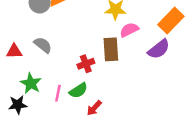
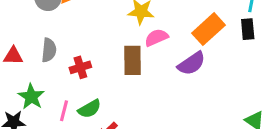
gray semicircle: (43, 45) -> (49, 50), turned 54
red cross: (86, 64) -> (80, 67), moved

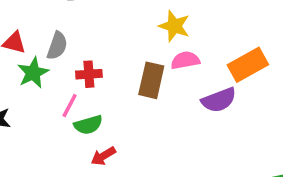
green star: (31, 97) -> (33, 73), moved
pink line: (64, 111) -> (70, 106), moved

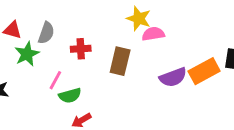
pink semicircle: (185, 60) -> (153, 34), moved
orange rectangle: (248, 65) -> (204, 71), moved
red cross: (89, 74) -> (81, 49), moved

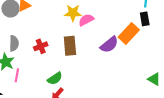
pink line: (55, 80) -> (17, 75), moved
green semicircle: (70, 96) -> (55, 78), moved

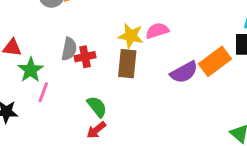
yellow star: (73, 13) -> (131, 36), moved
gray semicircle: (14, 43) -> (69, 49), moved
green semicircle: (55, 78) -> (97, 107), turned -105

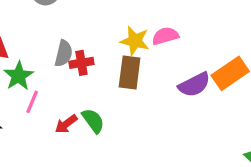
red arrow: (96, 130) -> (66, 124), moved

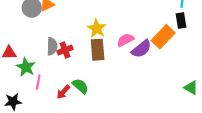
pink semicircle: (165, 36) -> (125, 40), moved
yellow star: (135, 41) -> (97, 28), turned 30

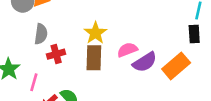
orange rectangle: (163, 37) -> (176, 66), moved
gray semicircle: (52, 46) -> (41, 34), moved
pink line: (38, 82) -> (34, 82), moved

